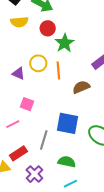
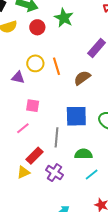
green star: (65, 43) -> (64, 18), moved

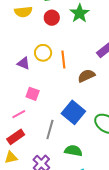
blue square: (76, 116) -> (73, 112), turned 30
red rectangle: (34, 156) -> (16, 137), moved

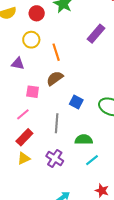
yellow circle: (43, 53) -> (31, 40), moved
brown semicircle: (86, 76) -> (55, 78), moved
blue square: (73, 112) -> (76, 102), size x0.6

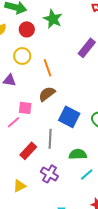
blue square: (76, 102) -> (69, 117), size x1.5
pink line: (23, 114) -> (13, 122), moved
red rectangle: (24, 137) -> (28, 151), moved
yellow triangle: (24, 158) -> (19, 186), moved

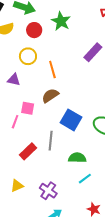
pink line: (13, 122) -> (15, 122), turned -32
purple cross: (49, 174) -> (48, 191), moved

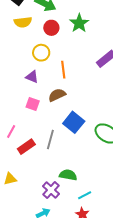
purple triangle: (14, 80) -> (32, 77), moved
pink line: (15, 122) -> (11, 132), moved
green semicircle: (77, 158) -> (68, 175), moved
cyan line: (85, 179) -> (85, 195), moved
purple cross: (48, 191) -> (51, 190), moved

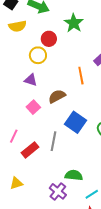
red circle: (51, 28) -> (49, 39), moved
orange line: (63, 70) -> (81, 76), moved
pink square: (33, 104) -> (33, 107), turned 32

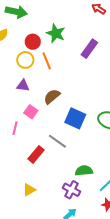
green star: (74, 23) -> (56, 33), moved
orange line: (81, 76) -> (47, 61), moved
pink line: (14, 136) -> (15, 128), moved
gray line: (54, 141) -> (57, 141), turned -54

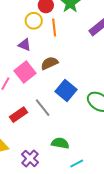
pink square: (31, 112) -> (25, 72), size x1.5
purple cross: (72, 190) -> (30, 158), moved

